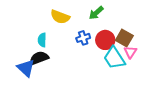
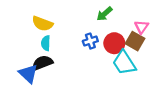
yellow semicircle: (60, 17) -> (42, 24), moved
pink triangle: (130, 52) -> (142, 27), moved

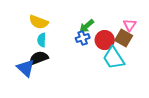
green arrow: (105, 14) -> (87, 26), moved

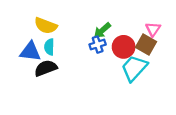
cyan trapezoid: (114, 58) -> (134, 68), turned 75
blue triangle: (26, 68) -> (30, 52), moved, turned -36

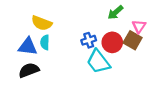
green arrow: (102, 30) -> (115, 12), moved
black semicircle: (46, 68) -> (29, 70), moved
cyan trapezoid: (134, 68) -> (98, 62), moved, turned -80

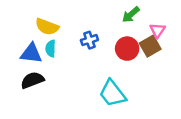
blue cross: (89, 40) -> (89, 40), moved
brown square: (133, 40) -> (150, 46), turned 30
cyan trapezoid: (98, 62) -> (113, 94), moved

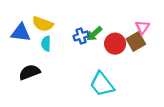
green arrow: (131, 15) -> (94, 34), moved
blue triangle: (31, 53) -> (21, 33), moved

